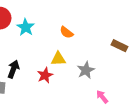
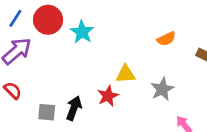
orange semicircle: (66, 32) -> (166, 39), moved, turned -64
black arrow: (13, 69) -> (74, 108), moved

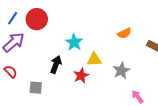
cyan star: (82, 32) -> (74, 42), moved
black arrow: (74, 108) -> (56, 64), moved

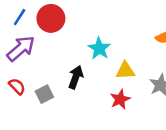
red star: (81, 76) -> (120, 99), moved
gray square: (36, 88) -> (44, 94), moved, turned -32

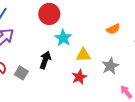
red circle: (51, 18) -> (49, 14), moved
gray square: (44, 94) -> (21, 73), turned -32

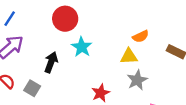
yellow triangle: (83, 55) -> (129, 56), moved
black arrow: (45, 60) -> (51, 62), moved

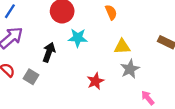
orange semicircle: (141, 36) -> (111, 12), moved, turned -88
cyan star: (82, 47) -> (78, 38), turned -30

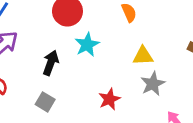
cyan star: (78, 38) -> (87, 45), turned -30
gray square: (31, 77) -> (45, 102), moved

